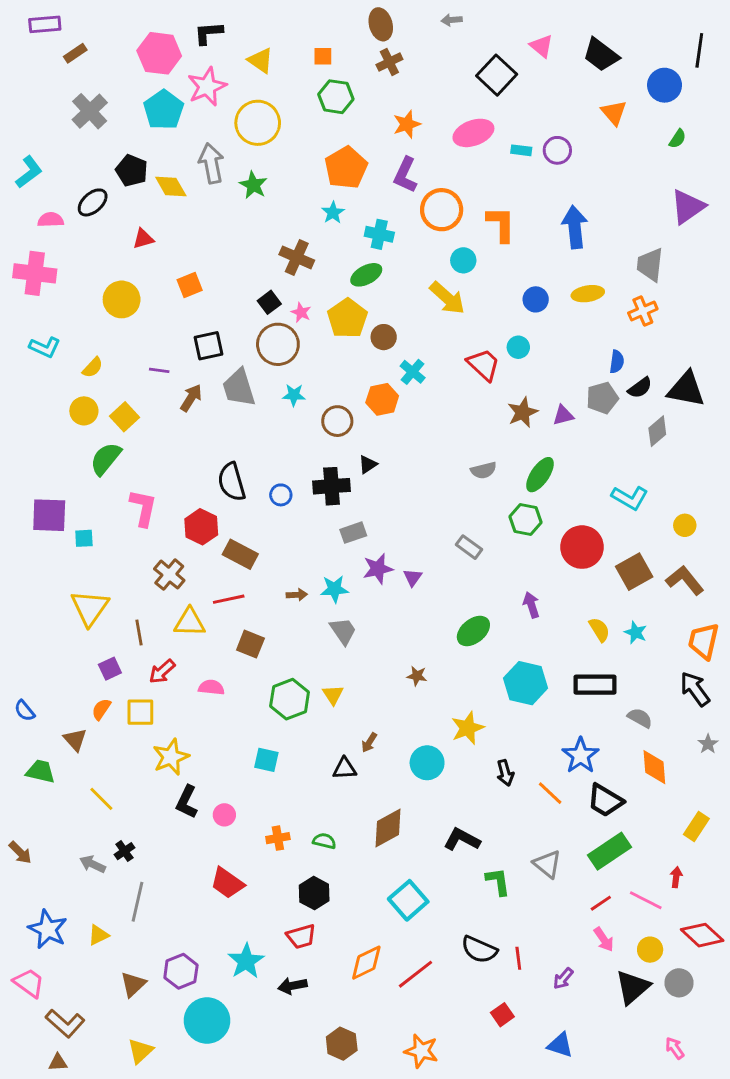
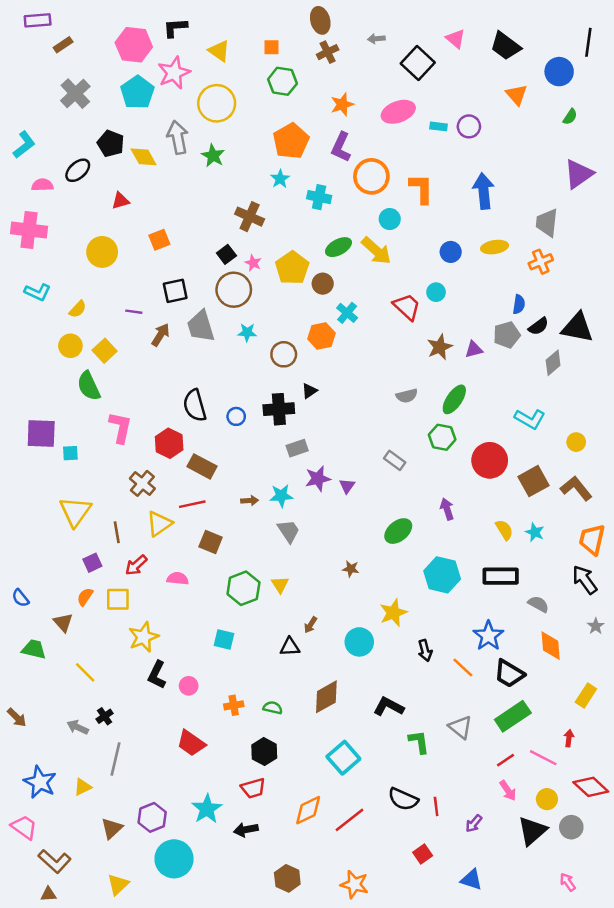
gray arrow: (452, 20) -> (376, 39), moved
green ellipse: (366, 275) -> (339, 247), moved
green semicircle: (106, 459) -> (89, 386), turned -64
yellow triangle: (190, 622) -> (159, 524), turned -36

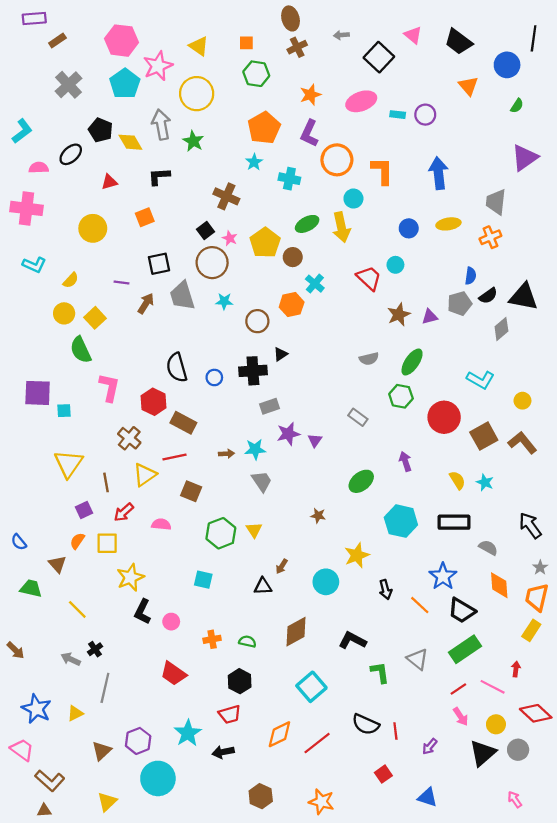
black L-shape: (175, 28) -> (159, 176), moved
yellow arrow: (376, 251) -> (341, 227), turned 36
orange trapezoid: (592, 540) -> (537, 597), moved

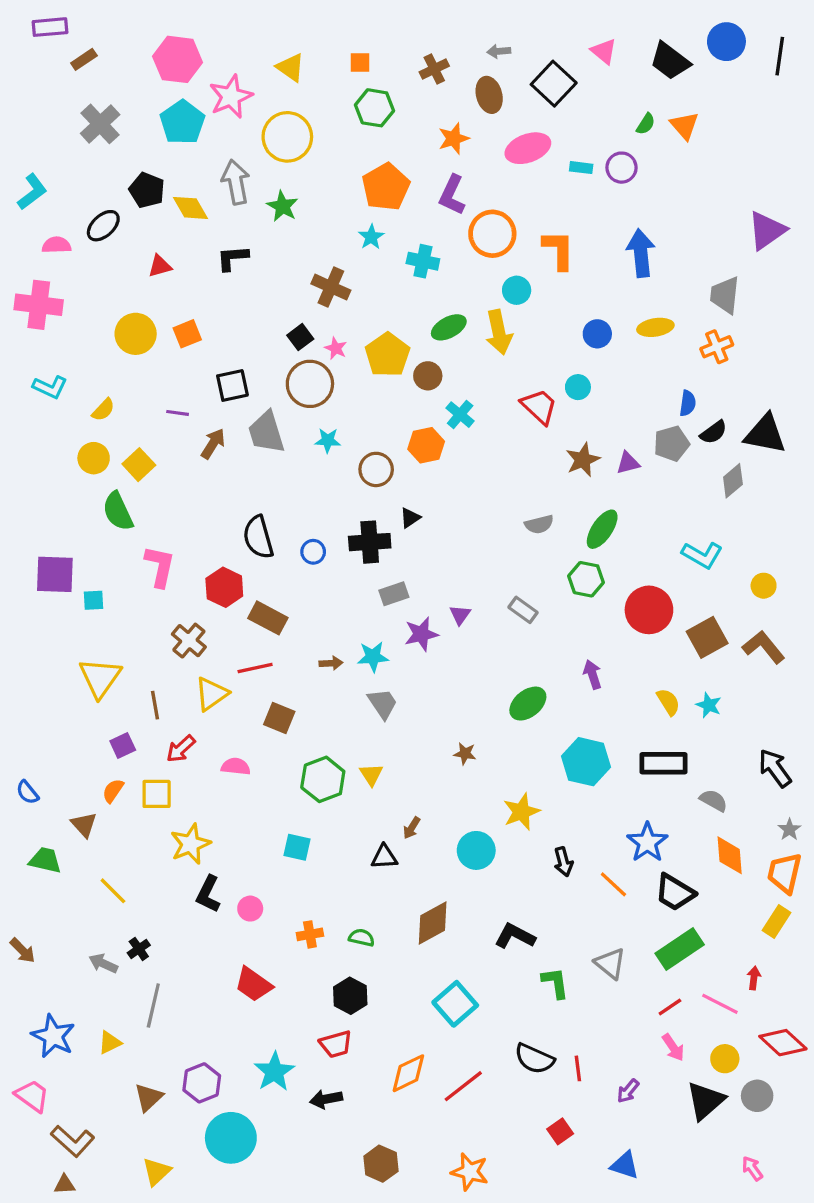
brown ellipse: (291, 18) -> (489, 95), moved
blue circle: (507, 65) -> (726, 42), moved
green semicircle: (517, 106) -> (646, 124), moved
orange square: (145, 217) -> (187, 334), moved
purple triangle: (315, 440) -> (460, 615), moved

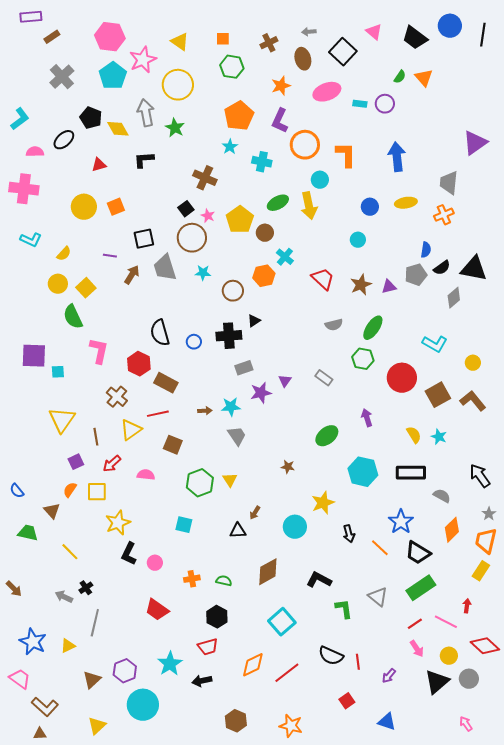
red trapezoid: (539, 406) -> (323, 279), moved
orange diamond: (730, 855) -> (452, 530), turned 50

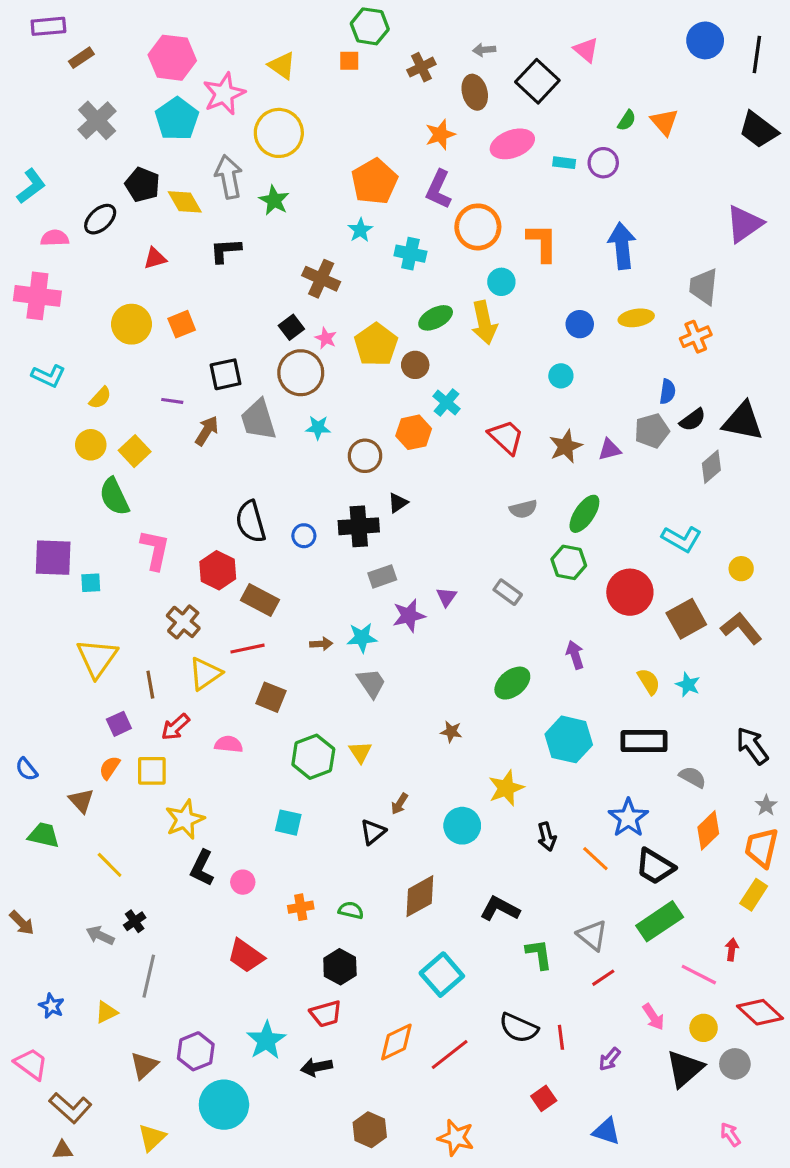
black trapezoid: (415, 38) -> (758, 130), moved
green hexagon: (232, 67) -> (370, 26), moved
black triangle: (238, 531) -> (373, 832), turned -36
red line: (415, 624) -> (603, 978), moved
blue star: (33, 642) -> (52, 1006), size x0.6

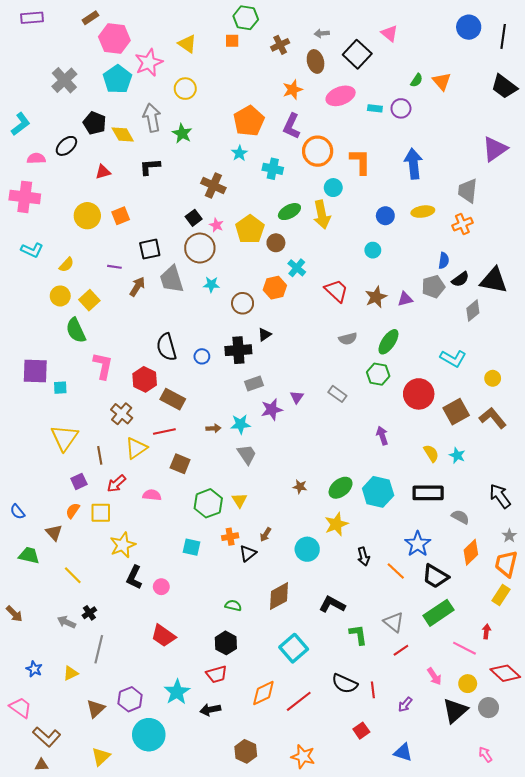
brown rectangle: (81, 58) -> (90, 18), moved
yellow circle: (279, 133) -> (185, 89), size x0.7
green ellipse: (512, 683) -> (341, 488), moved
orange cross: (301, 907) -> (230, 537), moved

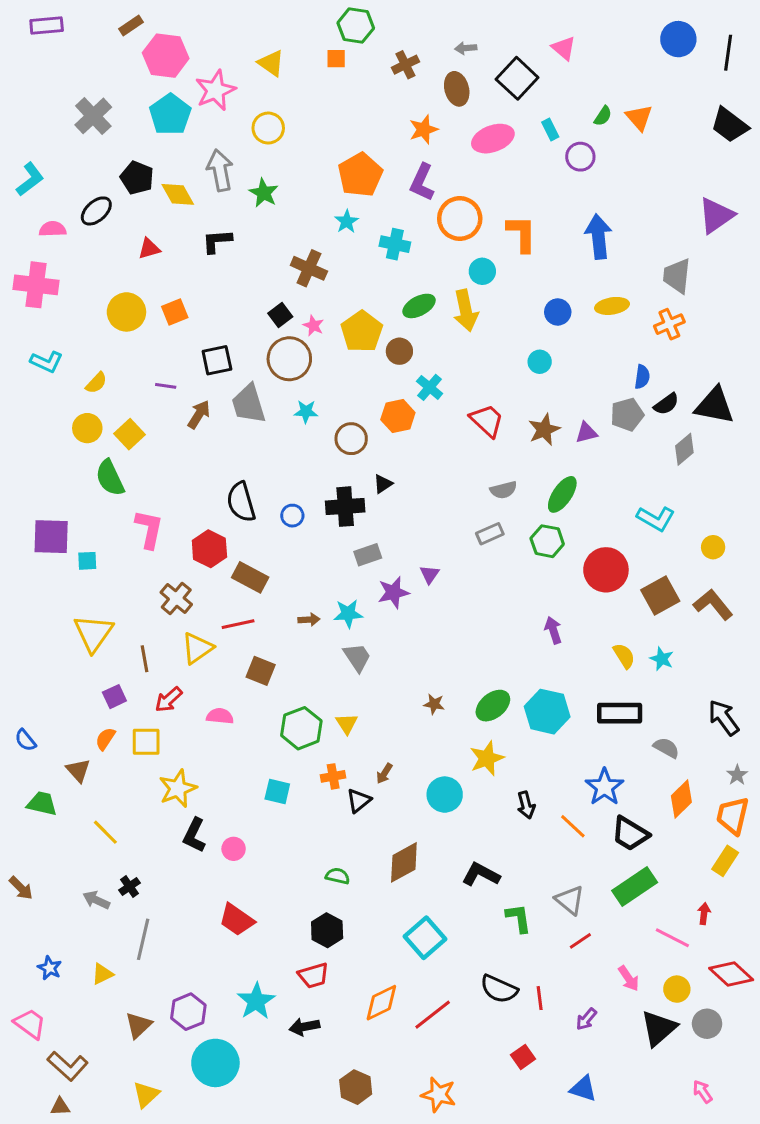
cyan rectangle: (375, 108) -> (550, 130), moved, turned 56
gray rectangle: (337, 394) -> (490, 534), moved, turned -60

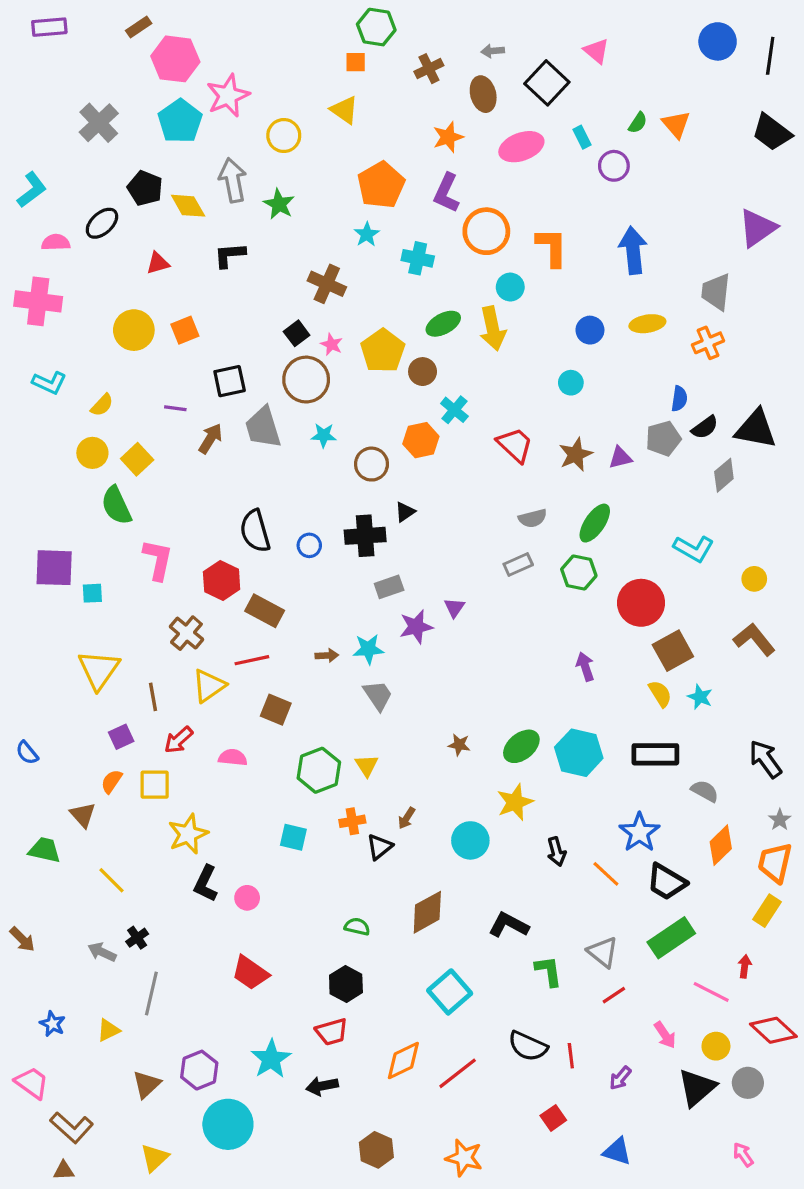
yellow triangle: (271, 63) -> (344, 110), moved
brown square: (660, 595) -> (673, 651), moved
blue semicircle: (25, 740) -> (27, 753), moved

